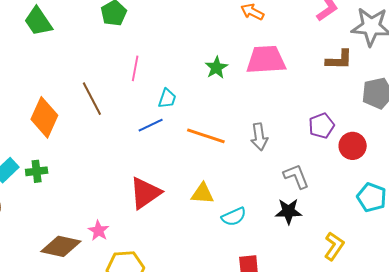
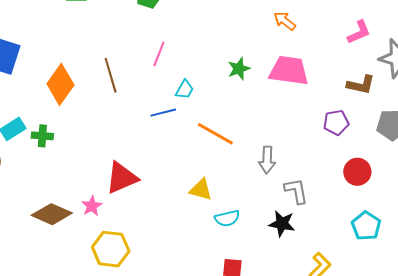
purple pentagon: (321, 126) -> (336, 122), moved
gray arrow: (259, 137) -> (267, 160), moved
red triangle: (145, 193) -> (122, 178), moved

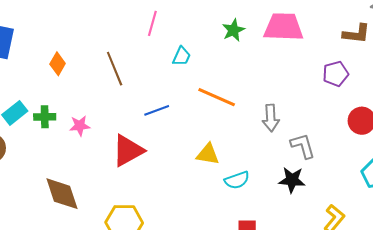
brown line: (111, 75) -> (115, 69), moved
orange diamond: (60, 84) -> (58, 64), size x0.6
blue line: (163, 113) -> (157, 110), moved
pink star: (92, 206) -> (80, 126), moved, turned 30
brown diamond: (52, 214) -> (62, 194), turned 54

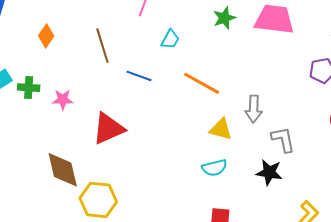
blue line: (157, 110) -> (139, 76), moved, turned 35
yellow triangle: (208, 154) -> (221, 129), moved
brown diamond: (62, 194) -> (63, 170), moved

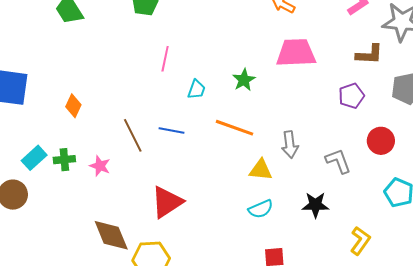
green star: (224, 18) -> (244, 80), moved
brown line: (102, 46) -> (133, 135), moved
pink star: (63, 100) -> (100, 166), turned 30
red triangle: (108, 129) -> (167, 202), moved
gray L-shape: (283, 139) -> (338, 161), moved

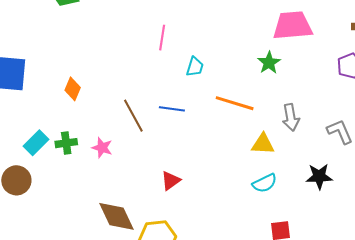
green star: (244, 80) -> (269, 63), moved
red triangle: (167, 202) -> (171, 181), size x0.6

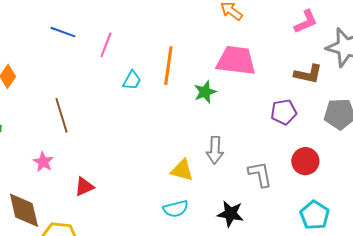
orange line: (235, 103) -> (168, 66), moved, turned 69
blue line: (172, 109) -> (63, 32), moved
pink star: (102, 148) -> (43, 162), moved

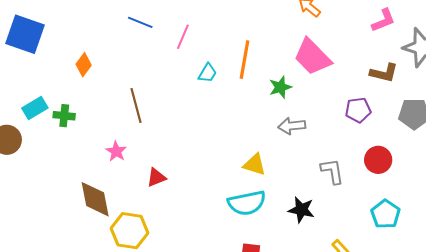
pink trapezoid: (236, 61) -> (312, 57), turned -144
gray arrow: (215, 150) -> (292, 126), moved, turned 80
cyan semicircle: (176, 209) -> (247, 203), size x1.5

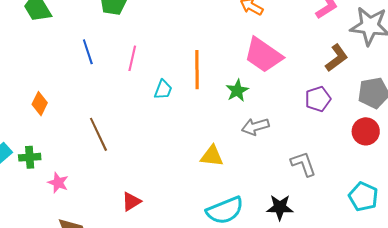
blue line: (140, 22) -> (88, 52), turned 60
brown L-shape: (384, 73) -> (337, 58), turned -40
pink star: (116, 151) -> (58, 183), moved
red circle: (378, 160) -> (366, 131), moved
yellow triangle: (255, 165) -> (212, 156), moved

